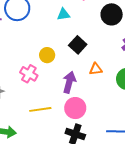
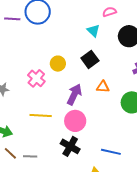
cyan triangle: (63, 14) -> (93, 31), moved, turned 40

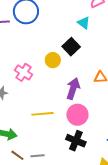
black square: (90, 59) -> (71, 47), moved
pink cross: (36, 78) -> (23, 72), moved

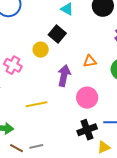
pink circle: (77, 115) -> (87, 98), moved
black cross: (76, 141) -> (87, 130), moved, turned -36

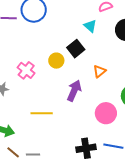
orange triangle: (90, 61) -> (99, 71), moved, turned -40
pink circle: (87, 98) -> (106, 113), moved

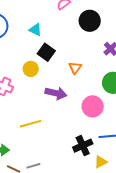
cyan triangle: (90, 26) -> (35, 30), moved
purple arrow: (74, 91) -> (56, 93), turned 95

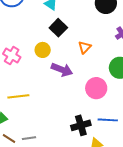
yellow circle: (31, 69) -> (43, 50), moved
yellow line: (31, 124) -> (18, 96), moved

